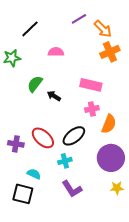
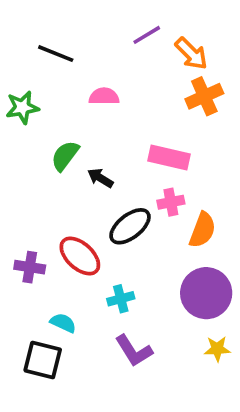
black line: (30, 29) -> (56, 54), turned 66
black ellipse: (74, 136) -> (130, 226), moved

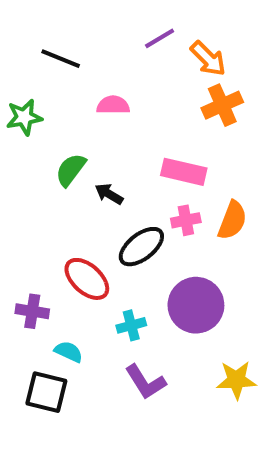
orange semicircle: (202, 230) -> (232, 220), moved
purple cross: (30, 267) -> (32, 311), moved
purple circle: (206, 293) -> (196, 305), moved
yellow star: (217, 349) -> (236, 380), size x1.4

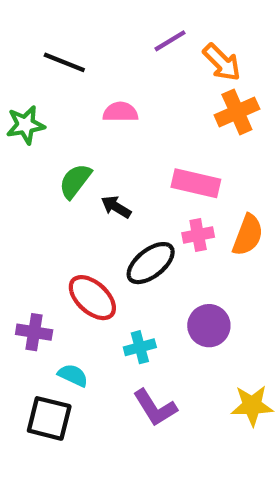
purple circle: (196, 305) -> (209, 326), size x0.7

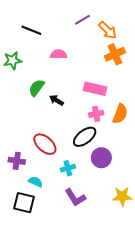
black ellipse: (151, 263) -> (85, 137), moved

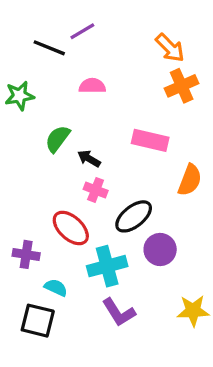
purple line: (83, 20) -> (82, 31), moved
pink cross: (96, 114) -> (96, 190), moved, turned 32
cyan cross: (68, 168) -> (107, 266), size x1.6

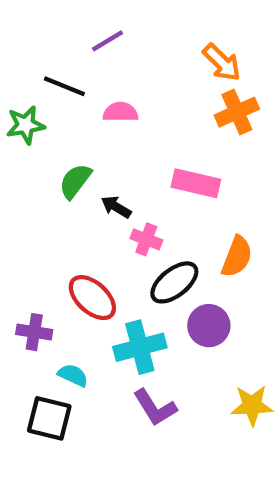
black line: (49, 48) -> (64, 86), moved
orange semicircle: (190, 180) -> (237, 257), moved
pink cross: (96, 190) -> (146, 239), moved

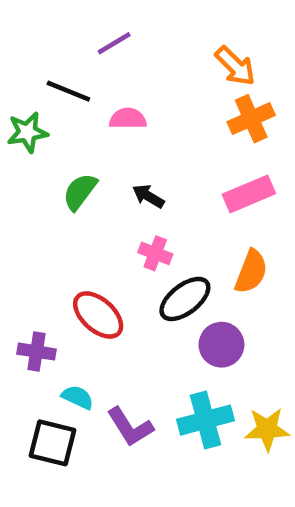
pink rectangle: (196, 183) -> (249, 194), moved, turned -36
black arrow: (116, 207) -> (148, 196), moved
cyan cross: (140, 347) -> (205, 420), moved
purple L-shape: (155, 408) -> (130, 427), moved

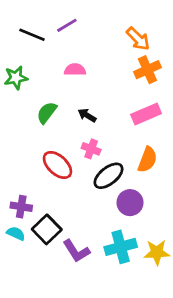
black line: (68, 91) -> (32, 35), moved
red ellipse: (98, 315) -> (57, 165), moved
cyan semicircle: (78, 397) -> (16, 234), moved
black square: (52, 443) -> (47, 229), moved, turned 32

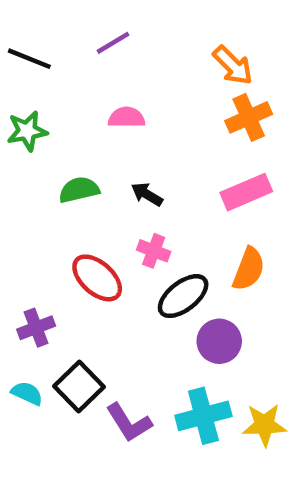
black line: (32, 35) -> (29, 59), moved
green semicircle: (47, 113) -> (79, 190), turned 40
purple cross: (21, 207) -> (36, 328), moved, turned -30

